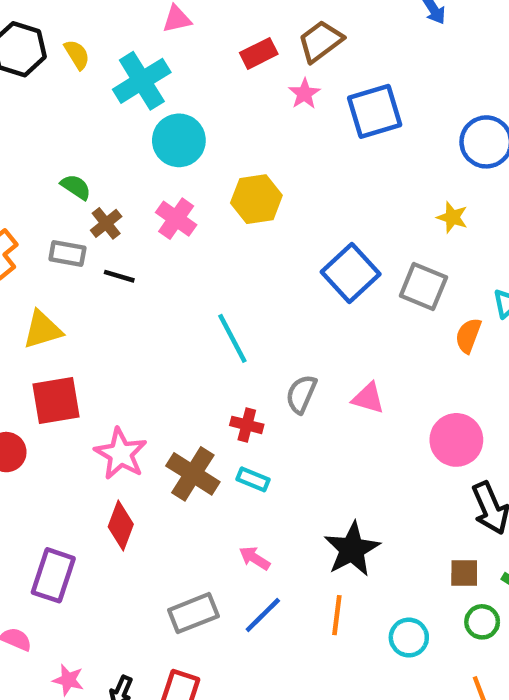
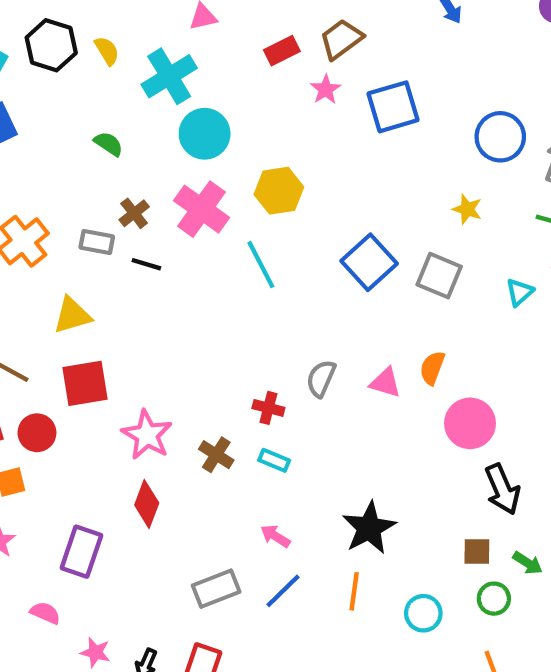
green semicircle: (76, 187) -> (109, 144), moved
pink cross: (176, 219) -> (201, 209), size x1.4
orange semicircle: (468, 336) -> (432, 368), moved
cyan line: (232, 338) -> (261, 265), moved
brown cross: (193, 474) -> (216, 455), size x0.7

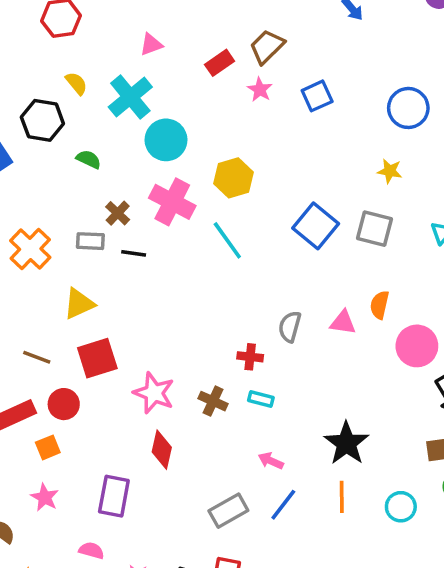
black hexagon: (51, 45) -> (42, 120), moved
blue square: (393, 107) -> (317, 96), size x0.7

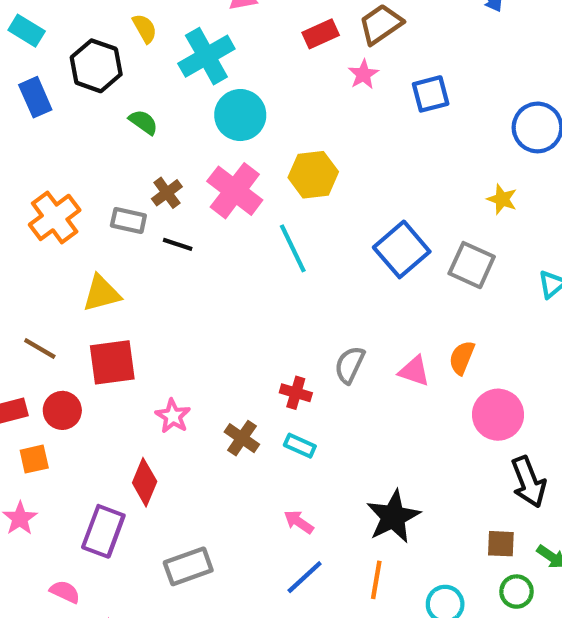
pink star: (154, 393) -> (173, 416), size x0.7
red diamond: (162, 450) -> (145, 482), moved
gray rectangle: (228, 511) -> (188, 566), moved

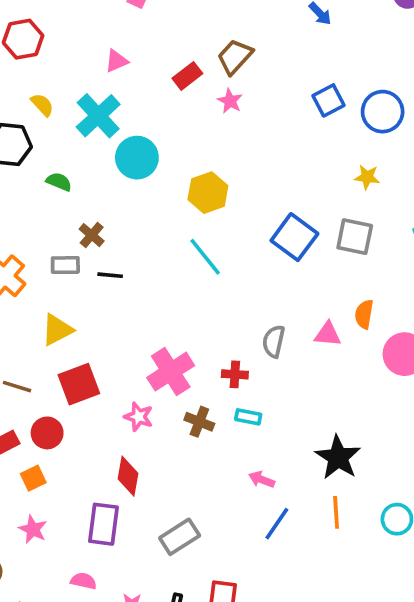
blue square: (431, 94) -> (329, 100), moved
pink cross: (235, 191) -> (171, 372), moved, turned 33

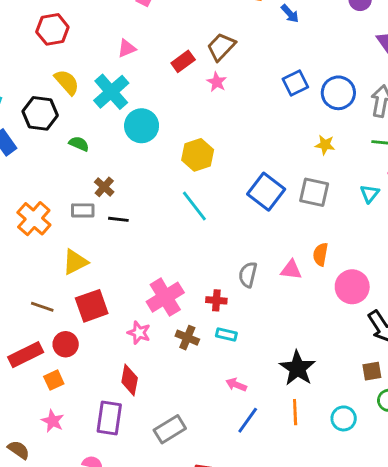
yellow semicircle: (42, 105) -> (67, 82), size x1.4

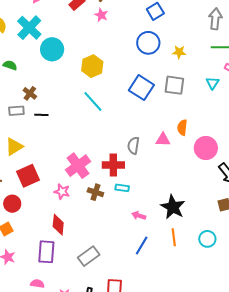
blue circle: (338, 93) -> (148, 43), moved
red cross: (216, 300) -> (113, 165), size x1.5
pink arrow: (236, 385) -> (139, 216), moved

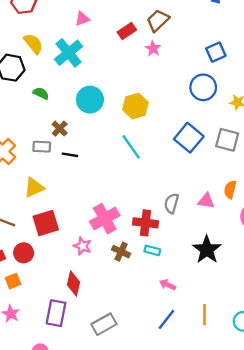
cyan circle: (52, 49) -> (90, 100), moved
black star: (173, 207) -> (207, 250), moved

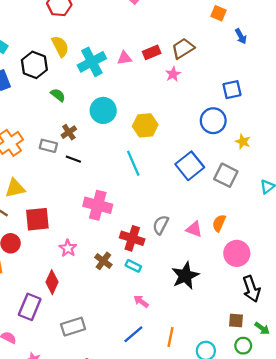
pink triangle: (82, 19) -> (124, 58), moved
yellow triangle: (34, 187) -> (15, 188), moved
pink cross: (105, 219) -> (98, 205), moved, turned 32

